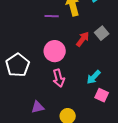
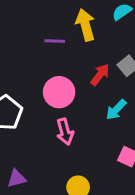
cyan arrow: (94, 77) -> (116, 110), moved
purple triangle: (38, 107) -> (17, 178), moved

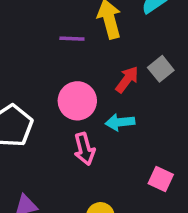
cyan arrow: (116, 110) -> (120, 122), moved, turned 40

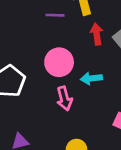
red arrow: (127, 80) -> (97, 34), moved, turned -45

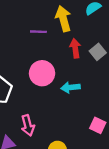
pink arrow: (64, 99) -> (28, 125), moved

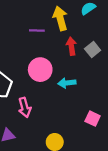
pink arrow: (28, 125) -> (25, 107), moved

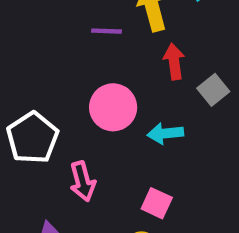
gray square: (93, 50) -> (213, 90), moved
pink square: (93, 119) -> (157, 203), moved

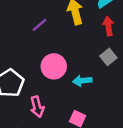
purple line: (107, 31) -> (40, 25), moved, turned -42
red arrow: (174, 62) -> (108, 26), moved

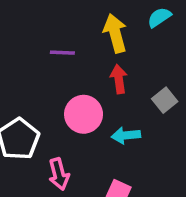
purple line: (40, 25) -> (62, 53), turned 42
red arrow: (108, 26) -> (119, 79), moved

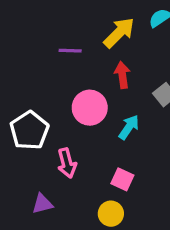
yellow arrow: (115, 33) -> (119, 33), turned 60
cyan arrow: (126, 135) -> (129, 127), turned 130

